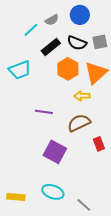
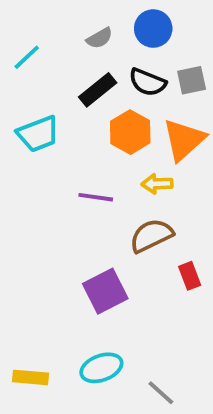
cyan line: (31, 30) -> (27, 57), moved
purple line: (44, 112) -> (96, 197), moved
purple square: (55, 152) -> (105, 291), turned 35
cyan ellipse: (53, 192) -> (101, 368), turned -40

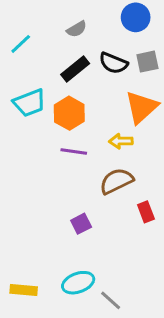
blue circle: (153, 29) -> (136, 17), moved
orange hexagon: (130, 132) -> (69, 113), moved
purple square: (105, 291) -> (81, 224), size x0.6
gray line: (161, 393) -> (111, 300), moved

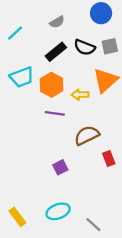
yellow arrow: (121, 141) -> (80, 95), moved
yellow rectangle: (24, 290) -> (17, 217), turned 48
gray line: (111, 300) -> (93, 225), moved

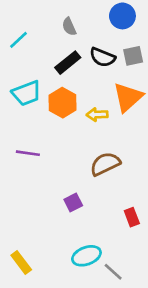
gray semicircle: (57, 22) -> (69, 27), turned 96
purple line: (55, 113) -> (28, 153), moved
red rectangle: (109, 159) -> (132, 217), moved
cyan ellipse: (58, 211) -> (86, 256), moved

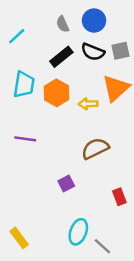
blue circle: (122, 16) -> (94, 21), moved
cyan trapezoid: (27, 93) -> (24, 85), turned -60
cyan ellipse: (86, 256) -> (78, 232), turned -50

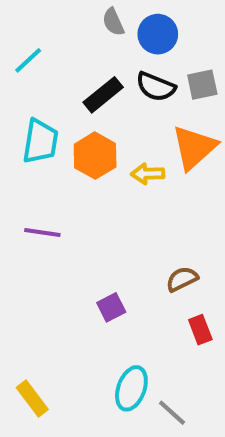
gray semicircle: (63, 24) -> (113, 22), moved
brown semicircle: (95, 148) -> (182, 279), moved, size x0.7

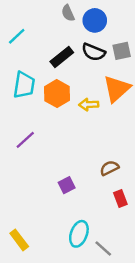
purple line: (42, 232) -> (25, 140), turned -50

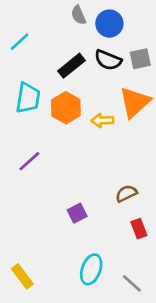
gray line: (103, 248) -> (132, 283), moved

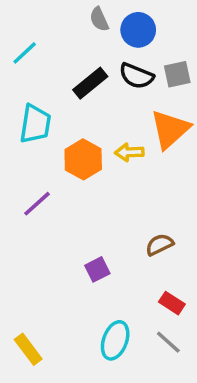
orange hexagon: (66, 108) -> (83, 159), moved
red rectangle: (139, 229) -> (172, 303), moved, turned -36
gray line: (132, 283) -> (168, 342), moved

